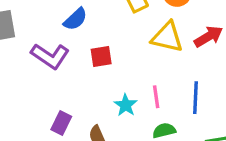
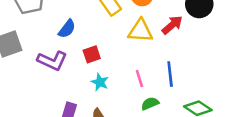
cyan star: (126, 105) -> (100, 82), moved

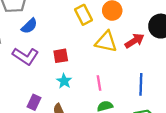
blue semicircle: (67, 29) -> (29, 26), moved
blue line: (170, 74) -> (141, 84), moved

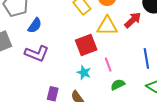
red square: (61, 56) -> (86, 45), moved, size x1.5
cyan star: (64, 81) -> (84, 73), moved

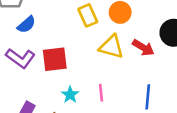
red arrow: (133, 20) -> (143, 48), turned 60
red square: (86, 45) -> (55, 59), moved

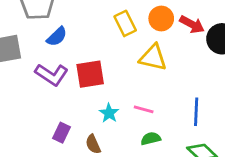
red arrow: (143, 48) -> (192, 24), moved
pink line: (101, 93) -> (144, 109), turned -66

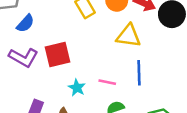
yellow triangle: (153, 58) -> (129, 36), moved
blue line: (196, 112) -> (139, 73), moved

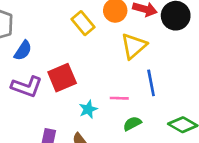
yellow triangle: (129, 36) -> (134, 46), turned -40
cyan star: (77, 88) -> (88, 109), turned 30

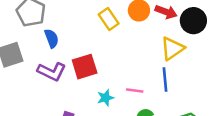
yellow triangle: (134, 46) -> (172, 48), moved
blue semicircle: (23, 50) -> (52, 38), turned -60

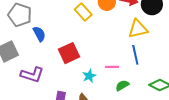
yellow triangle: (172, 48) -> (138, 29), turned 30
purple L-shape: (52, 72) -> (32, 75), moved

